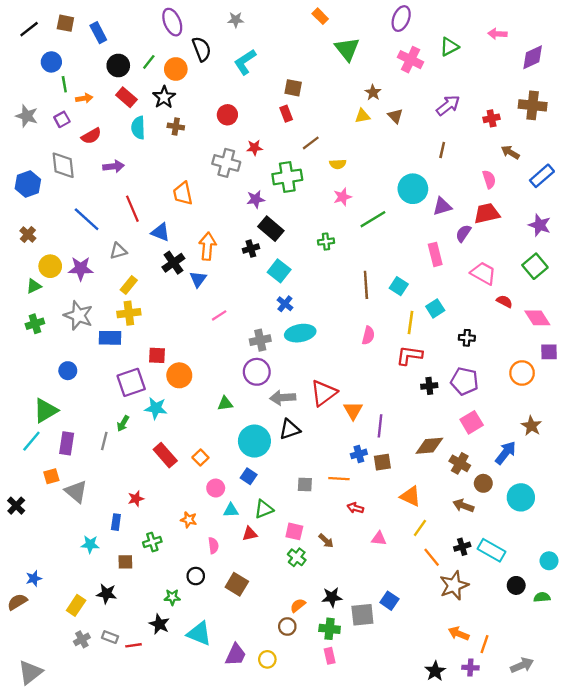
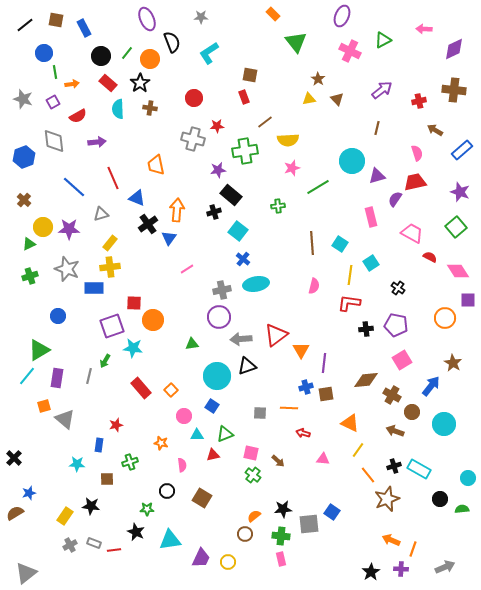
yellow semicircle: (338, 164) -> (288, 140), size x1.5
black cross: (467, 338) -> (398, 288), turned 32
black cross: (16, 506) -> (14, 458), moved
cyan triangle: (199, 634) -> (170, 540), turned -30

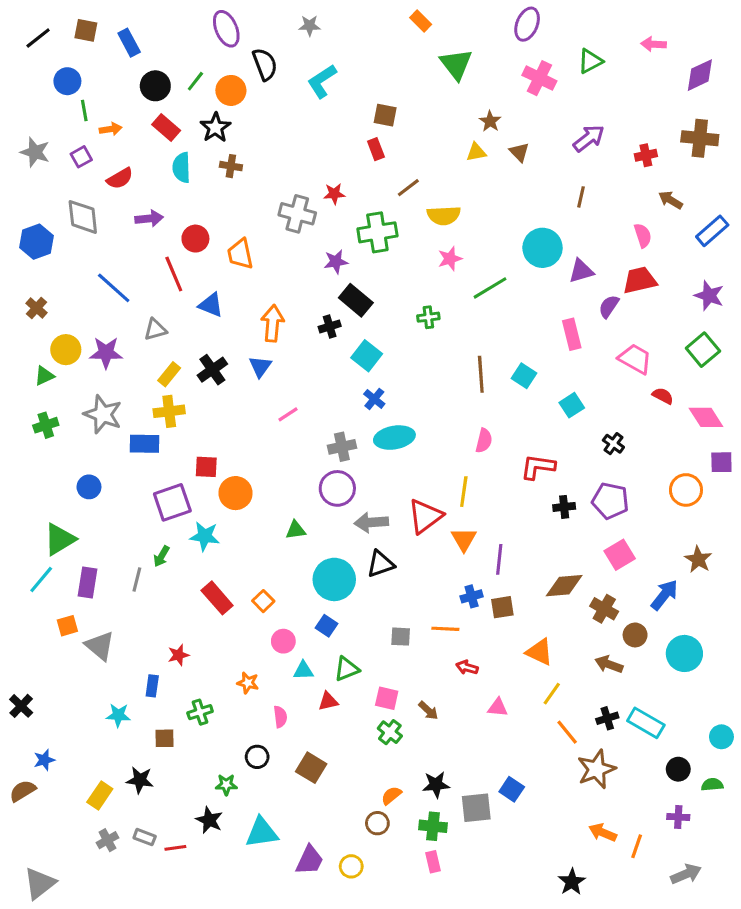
red circle: (194, 98) -> (195, 239), moved
black cross: (148, 224) -> (212, 370), moved
yellow line: (350, 275) -> (464, 492), moved
purple cross: (401, 569) -> (678, 817), moved

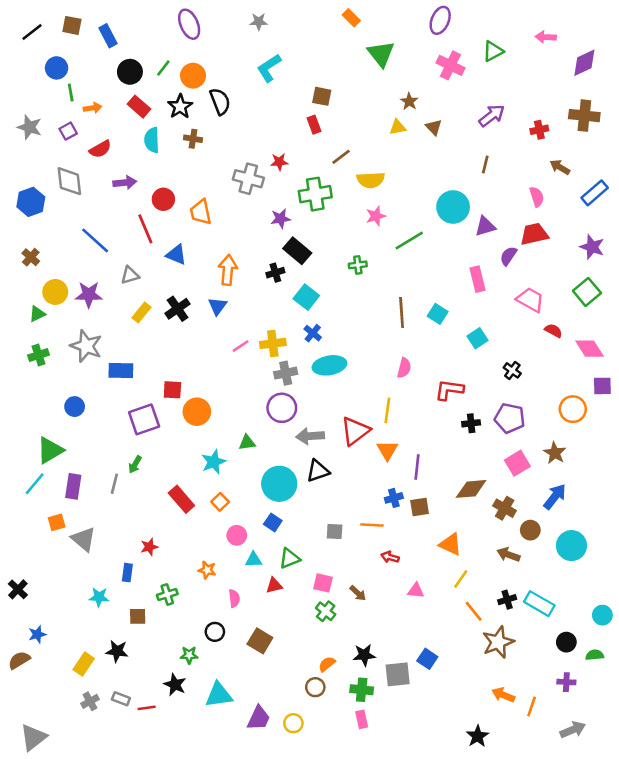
black semicircle: (265, 64) -> (220, 101), moved
yellow cross: (169, 411) -> (273, 343), moved
cyan star: (205, 536) -> (214, 462), moved, turned -30
brown star: (698, 559) -> (555, 453), moved

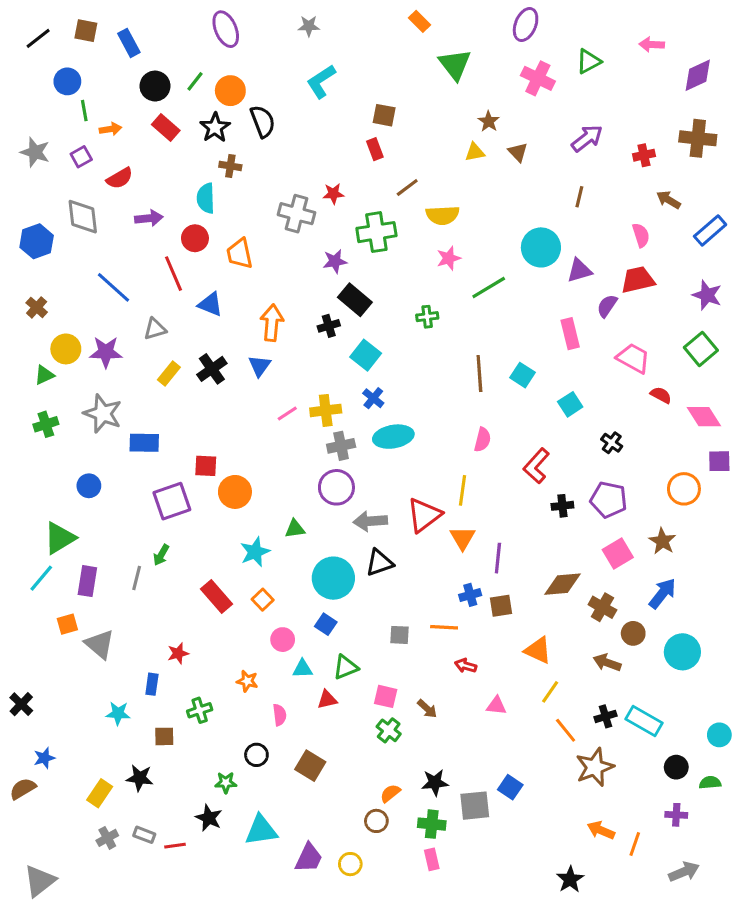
cyan semicircle: (152, 140) -> (206, 198), moved
red L-shape: (449, 390) -> (536, 466), turned -56

